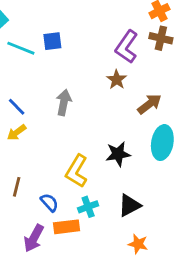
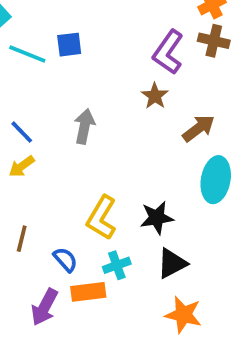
black star: (118, 154) -> (157, 218), moved
orange star: (138, 244) -> (183, 315), size x1.4

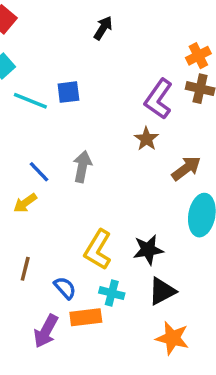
blue line: (22, 132) -> (39, 172), moved
cyan cross: (117, 265) -> (112, 293), turned 35

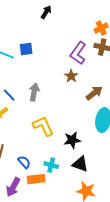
yellow L-shape: (98, 250) -> (43, 126), moved, turned 125
black triangle: (162, 291) -> (80, 164), turned 48

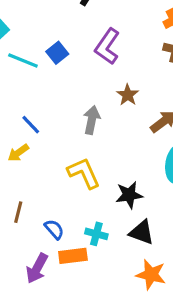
blue square: (26, 49) -> (57, 53), turned -32
purple L-shape: (78, 53) -> (107, 46), moved
gray arrow: (34, 92) -> (92, 120), moved

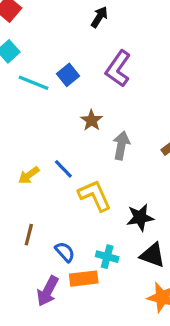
brown star: (128, 95) -> (92, 120), moved
gray arrow: (92, 120) -> (121, 145), moved
blue line: (31, 125) -> (63, 169), moved

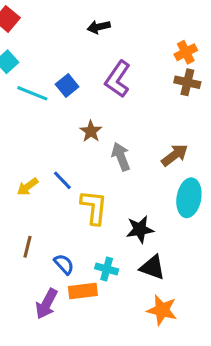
black arrow: (99, 17) -> (99, 27), turned -135
gray arrow: (121, 145) -> (121, 157), turned -32
yellow L-shape: (95, 196) -> (94, 207), turned 30

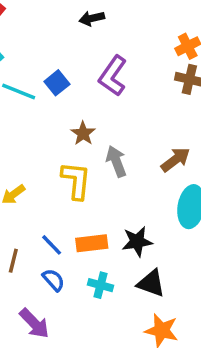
blue line: (62, 180) -> (52, 245), moved
yellow L-shape: (94, 207) -> (76, 180), moved
orange rectangle: (83, 291) -> (92, 243), moved
purple arrow: (47, 304) -> (34, 323), turned -72

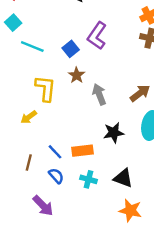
blue square: (57, 83) -> (71, 49), moved
yellow L-shape: (76, 180) -> (45, 88), moved
black star: (137, 242) -> (114, 133), moved

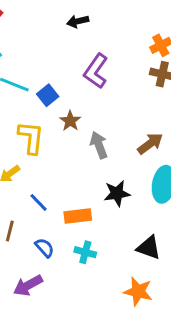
blue square: (71, 49) -> (48, 95), moved
blue line: (55, 152) -> (39, 202), moved
black triangle: (123, 178) -> (149, 248), moved
purple arrow: (43, 206) -> (28, 285), turned 105

